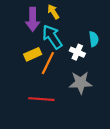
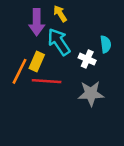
yellow rectangle: (33, 54) -> (37, 61), turned -42
orange line: (48, 63) -> (20, 71), moved
red line: (41, 99) -> (47, 81), moved

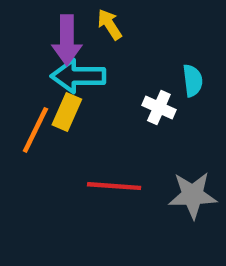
cyan arrow: (59, 42) -> (78, 76), moved, turned -56
red line: (47, 81) -> (114, 186), moved
gray star: (91, 93) -> (193, 195), moved

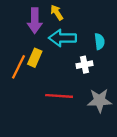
cyan arrow: (78, 76) -> (63, 38), moved
white cross: (159, 108) -> (84, 65), moved, turned -35

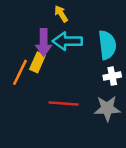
purple arrow: (35, 21) -> (44, 42), moved
cyan semicircle: (100, 41) -> (107, 45), size x1.6
white cross: (84, 65) -> (112, 76), moved

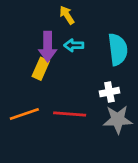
cyan arrow: (67, 41) -> (74, 45), size x0.6
orange line: (20, 72) -> (24, 114), moved, turned 45
white cross: (112, 76) -> (109, 92), moved

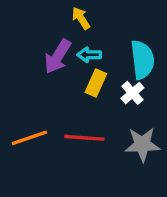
purple arrow: (48, 47) -> (58, 56), turned 32
yellow rectangle: (41, 69) -> (96, 83), moved
white cross: (109, 92) -> (132, 93), moved, turned -30

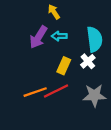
yellow rectangle: (96, 83) -> (64, 66), moved
orange line: (29, 138) -> (35, 92), moved
red line: (84, 138) -> (56, 91), turned -30

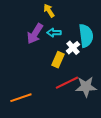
white cross: (88, 61) -> (73, 48), moved
red line: (56, 91) -> (67, 83), moved
orange line: (35, 92) -> (21, 98), moved

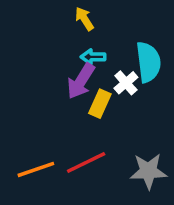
purple arrow: (35, 34) -> (81, 81), moved
red line: (67, 83) -> (86, 162), moved
gray star: (86, 87) -> (148, 171), moved

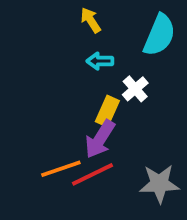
cyan semicircle: (148, 62) -> (159, 35), moved, turned 30
purple arrow: (81, 81) -> (100, 139), moved
orange line: (36, 169) -> (61, 169), moved

